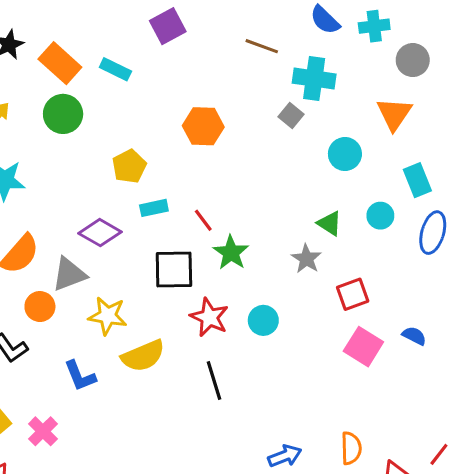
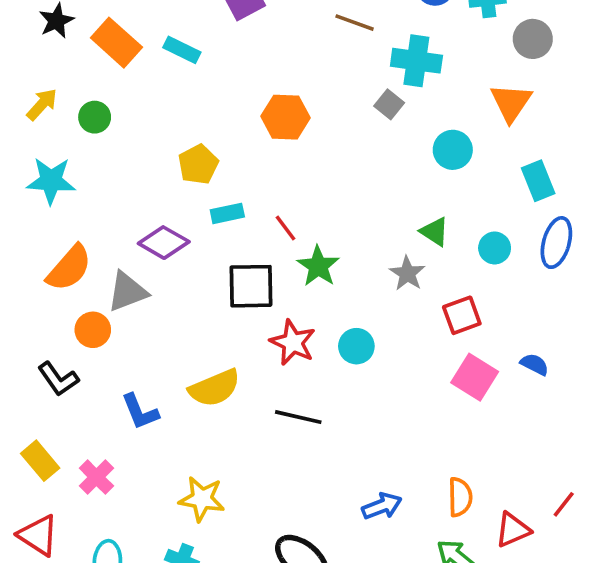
green circle: (63, 114) -> (95, 117), moved, size x0.7
cyan circle: (380, 216) -> (495, 248), moved
yellow star: (108, 316) -> (202, 499), moved
black line: (214, 380) -> (298, 417), turned -60

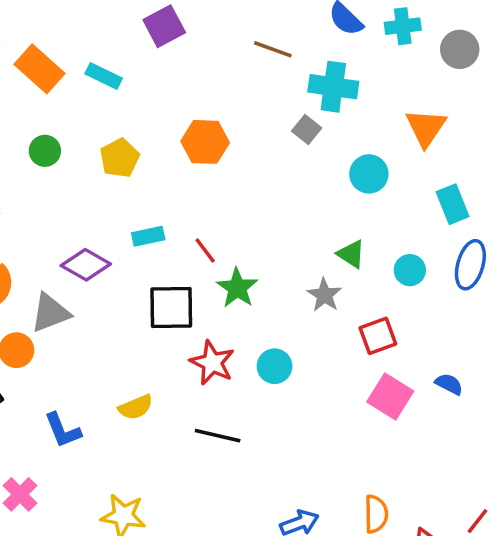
gray circle: (533, 39) -> (460, 49), moved
green circle: (95, 117) -> (45, 151), moved
yellow pentagon: (198, 164) -> (120, 158), moved
yellow semicircle: (215, 388) -> (136, 407), size x0.7

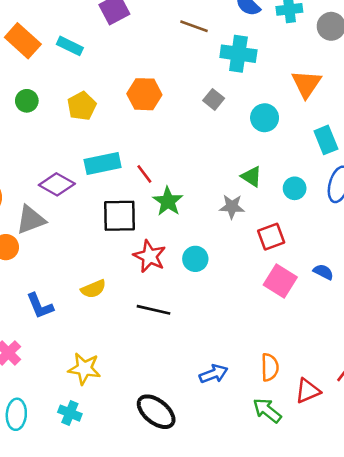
gray square: (307, 129) -> (214, 99), moved
cyan rectangle: (148, 236) -> (103, 163), size x1.5
gray star: (324, 295) -> (232, 207), turned -30

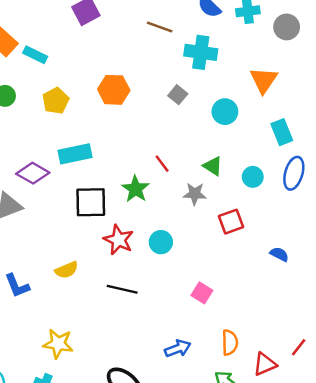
cyan rectangle: (70, 46) -> (35, 55), moved
red line: (144, 174) -> (162, 164), moved
pink square: (280, 281) -> (202, 293), moved, size x0.7

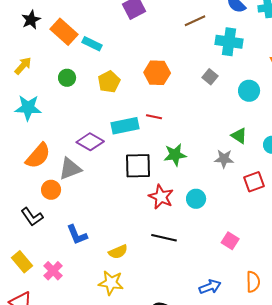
brown line: (160, 27) -> (195, 21), turned -45
red line: (162, 164) -> (154, 117), moved, turned -42
green star: (135, 189) -> (175, 155), turned 30
yellow semicircle: (67, 270) -> (118, 252), moved

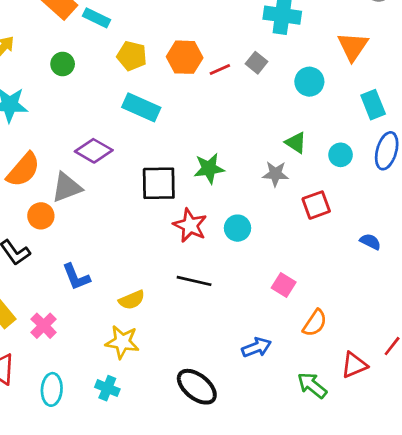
yellow pentagon: (109, 82) -> (132, 56), moved, turned -30
red line: (154, 117) -> (220, 69), moved, turned -35
cyan rectangle: (125, 126) -> (141, 107), moved, turned 36
orange semicircle: (253, 282) -> (315, 323), moved, turned 35

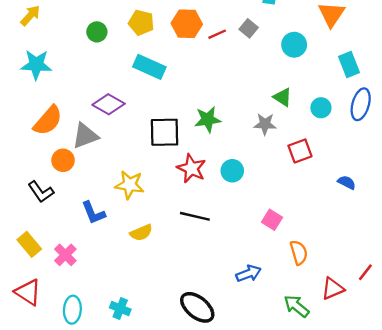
green circle: (63, 64) -> (97, 32), moved
orange semicircle: (315, 323) -> (299, 252), turned -50
yellow star: (122, 342) -> (130, 185), moved

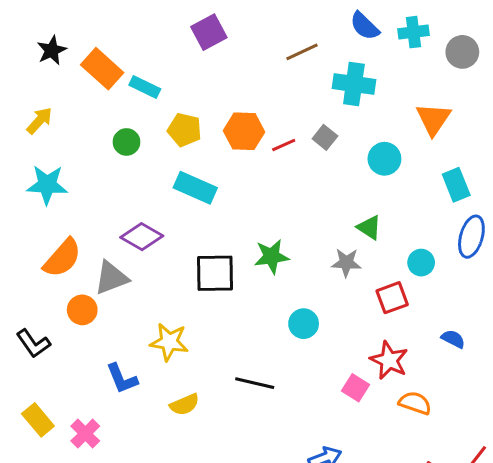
cyan circle: (321, 108) -> (421, 263), moved
red star: (191, 168) -> (389, 360), moved
black L-shape: (41, 192) -> (33, 343), moved
orange semicircle: (299, 252) -> (415, 403), moved, turned -55

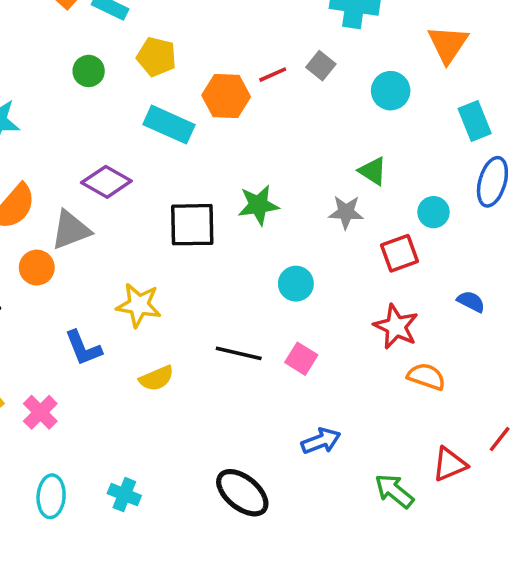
orange hexagon: (244, 131) -> (226, 96), moved
pink square: (355, 388) -> (301, 359), moved

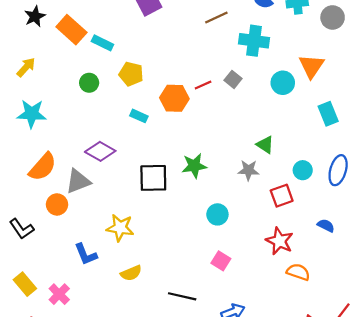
cyan circle: (391, 91) -> (283, 83), moved
cyan rectangle: (169, 125) -> (139, 116), size x0.6
blue ellipse: (492, 182) -> (338, 170), moved
black line: (239, 353) -> (182, 296), moved

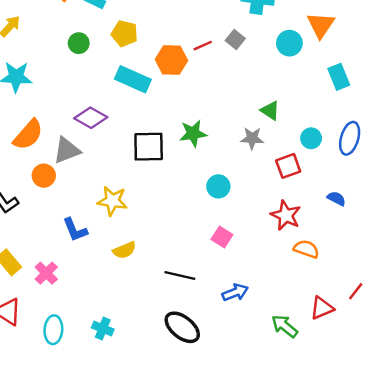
cyan rectangle: (139, 116) -> (133, 79), size x1.8

